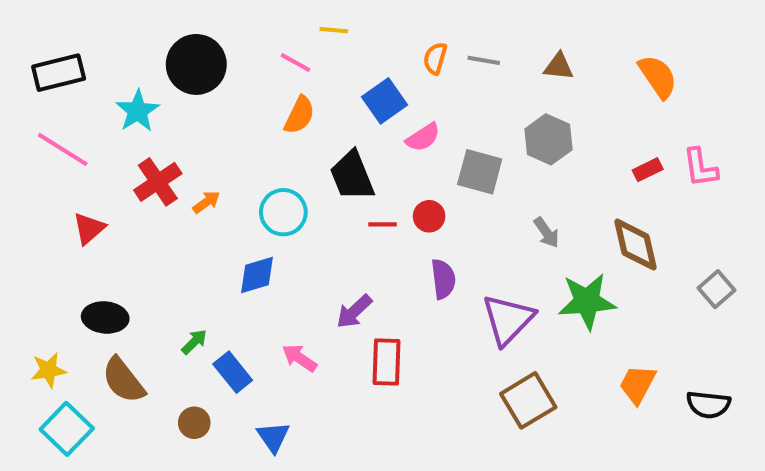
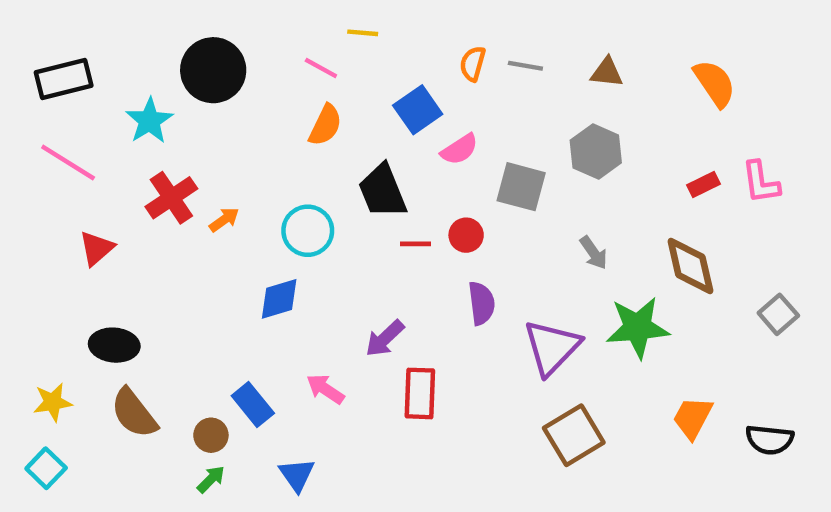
green arrow: (194, 342) -> (211, 479), moved
brown circle: (194, 423) -> (211, 435), moved
cyan square: (67, 429) -> (46, 468), moved, size x0.7

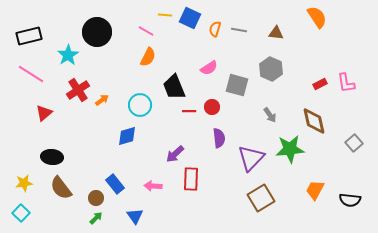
orange semicircle: (715, 83) -> (317, 17), moved
blue square: (418, 110) -> (190, 18), moved, turned -30
pink arrow: (325, 389) -> (153, 186), moved, turned -30

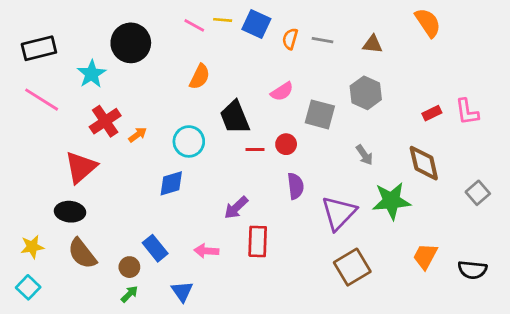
pink line: (146, 31) -> (194, 25), moved
red triangle: (44, 113) -> (81, 167), moved, size x1.5

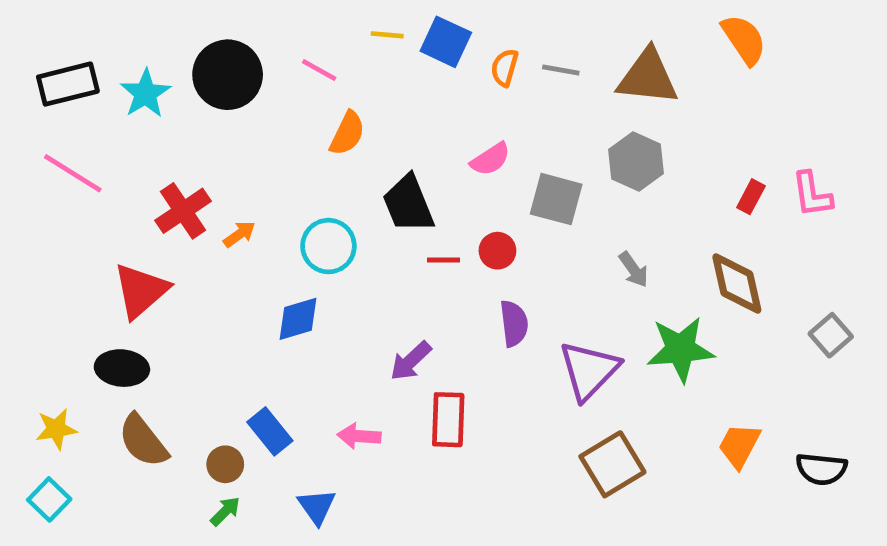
pink line: (194, 25) -> (319, 70), moved
brown triangle: (372, 44) -> (648, 77), size x1.8
cyan star: (92, 74) -> (145, 93), moved
red rectangle: (432, 113) -> (751, 197), turned -36

